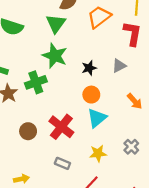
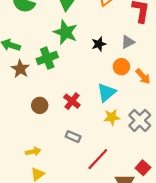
orange circle: (91, 95) -> (121, 67), moved
red cross: (61, 127) -> (72, 101), size x0.7
gray cross: (131, 147) -> (140, 120), size x1.5
yellow star: (98, 153) -> (112, 117), moved

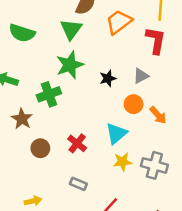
green star: (66, 32) -> (70, 65), turned 30
brown star: (20, 69) -> (22, 119), moved
gray cross: (140, 120) -> (154, 165), turned -30

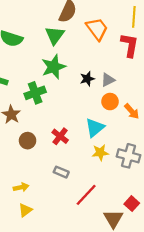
orange trapezoid: (119, 22) -> (97, 29), turned 90
gray triangle: (141, 76) -> (108, 80), moved

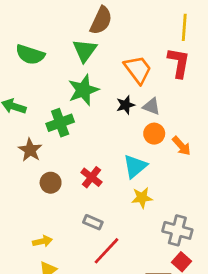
orange trapezoid: (97, 29) -> (138, 70), moved
gray triangle: (108, 80) -> (151, 106), turned 48
gray cross: (128, 156) -> (177, 230), moved
red line: (86, 195) -> (106, 251), moved

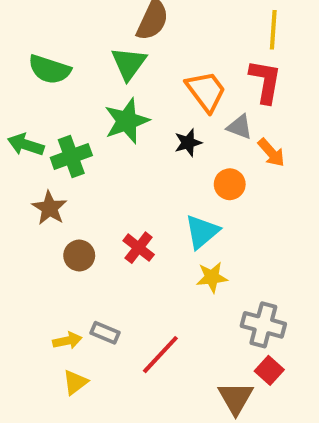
gray triangle: (151, 106) -> (240, 127), moved
green cross: (60, 123) -> (71, 157), moved
orange arrow: (181, 146) -> (271, 153), moved
gray rectangle: (93, 222) -> (105, 333), moved

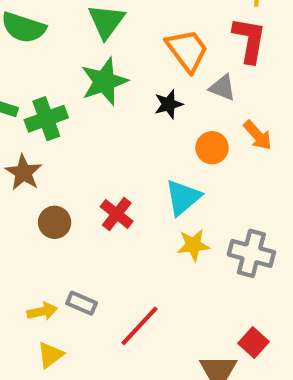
orange arrow: (271, 153) -> (258, 135), moved
gray cross: (263, 325) -> (251, 253), moved

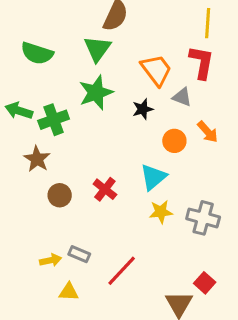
yellow triangle: (50, 355) -> (69, 292), moved, turned 40

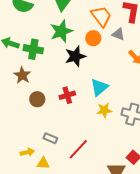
black star: (143, 109) -> (75, 56), moved, size x1.5
green cross: (54, 120) -> (33, 49), turned 30
orange circle: (174, 141) -> (93, 38), moved
red cross: (105, 189) -> (67, 95), turned 35
yellow arrow: (51, 260) -> (27, 152), moved

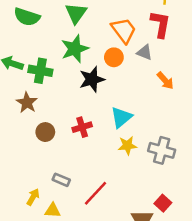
yellow arrow: (27, 152) -> (33, 197), turned -48

